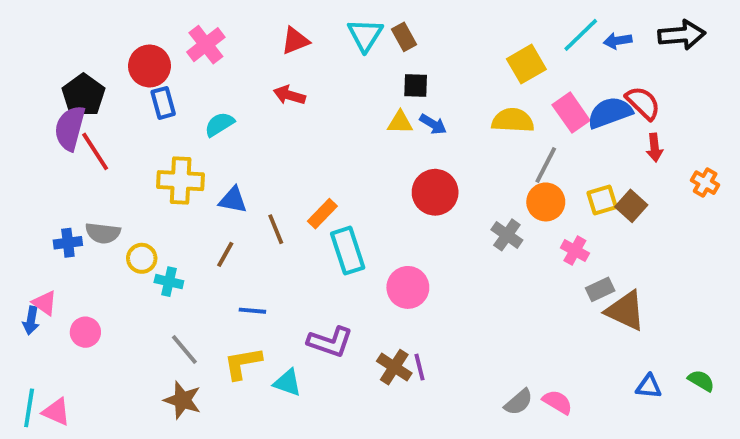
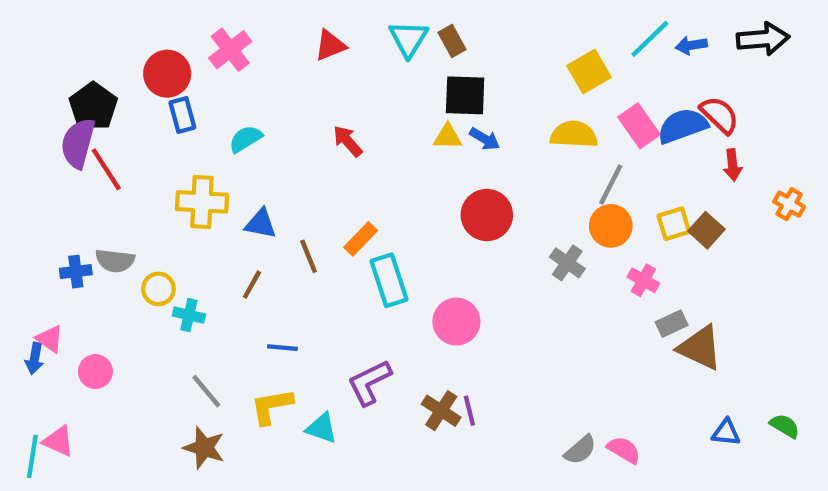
black square: (416, 85) -> (465, 95), size x1.5
red arrow: (289, 95) -> (348, 141), moved, turned 32
purple L-shape: (330, 342) -> (369, 382), turned 135
pink triangle: (56, 412) -> (58, 441), moved

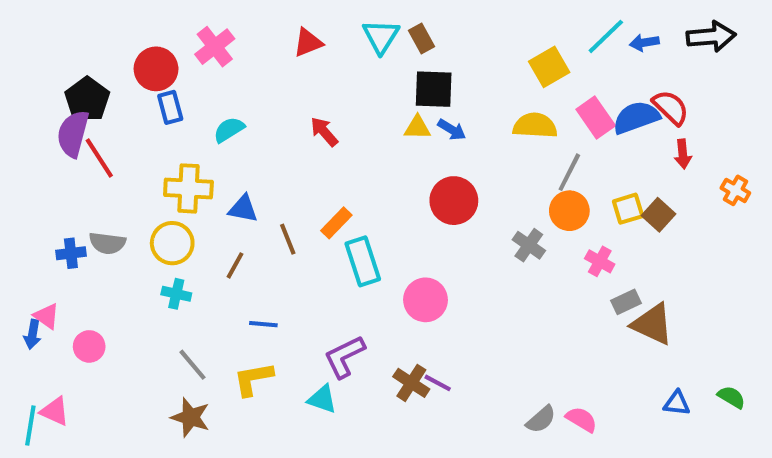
yellow circle: (158, 289) -> (172, 243), moved, size x1.4
purple line: (469, 411) -> (438, 383), turned -48
cyan triangle: (322, 428) -> (322, 399), moved

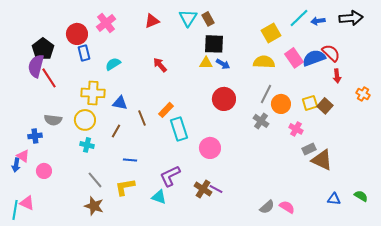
gray line: (569, 172) -> (266, 94), moved
blue cross: (71, 253) -> (35, 136), moved

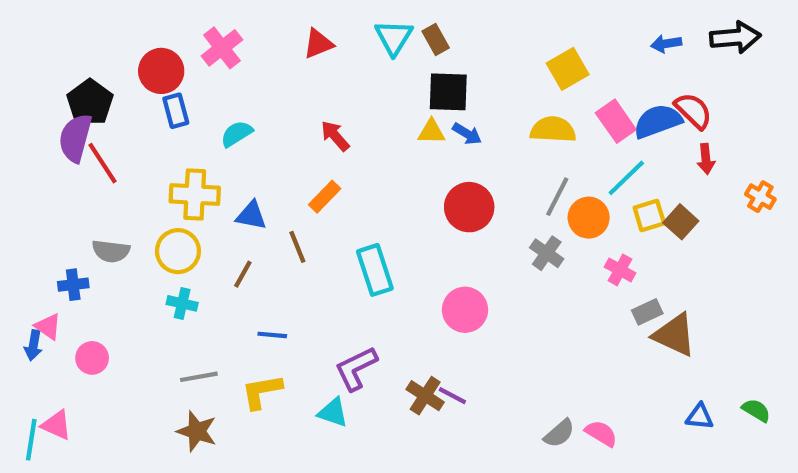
cyan line: (299, 18) -> (626, 178), moved
orange rectangle: (166, 110) -> (325, 197), moved
pink circle: (210, 148) -> (465, 310), moved
gray line: (95, 180) -> (199, 377), turned -60

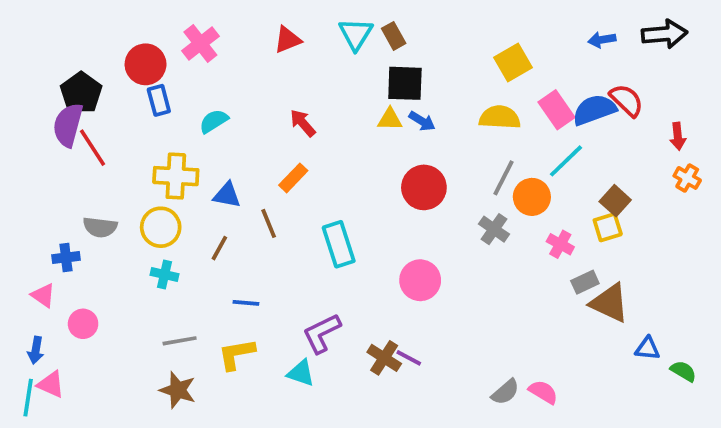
red arrow: (706, 159) -> (678, 136), moved
yellow square: (649, 215) -> (608, 227), moved
blue arrow: (33, 345) -> (36, 350), moved
blue triangle: (700, 417) -> (647, 348), moved

